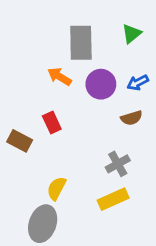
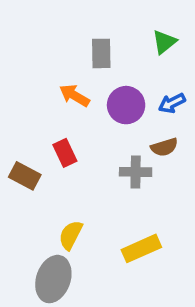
gray rectangle: (81, 43) -> (101, 53), size x0.7
gray cross: (118, 164) -> (136, 172), moved, turned 30

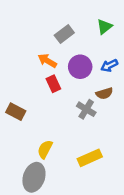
gray rectangle: (101, 53) -> (64, 34), turned 54
red rectangle: (65, 153) -> (53, 84), moved
gray cross: (136, 172) -> (86, 109), turned 30

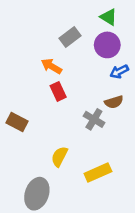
green triangle: (104, 27) -> (109, 17), moved, turned -49
purple circle: (80, 67) -> (107, 45), moved
yellow semicircle: (45, 149) -> (59, 157), moved

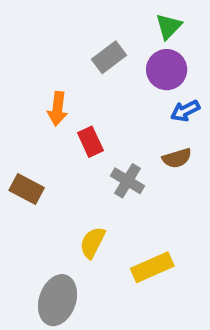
green triangle: (109, 17) -> (169, 26), turned 42
orange arrow: (51, 66) -> (58, 109), moved, turned -114
gray cross: (94, 119) -> (127, 181), moved

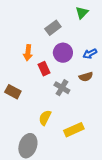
purple circle: (167, 70) -> (63, 53), moved

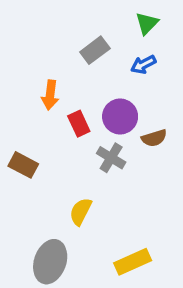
purple circle: (63, 53) -> (120, 117), moved
blue arrow: (90, 54) -> (143, 65), moved
yellow rectangle: (74, 130) -> (133, 262), moved

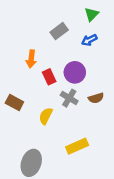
brown semicircle: (154, 138) -> (96, 98), moved
yellow semicircle: (81, 212) -> (46, 116), moved
yellow rectangle: (133, 262) -> (77, 146), moved

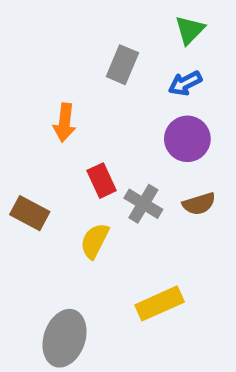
gray rectangle: (59, 31) -> (122, 65), turned -30
purple circle: (75, 72) -> (187, 139), moved
red rectangle: (49, 77) -> (102, 181), moved

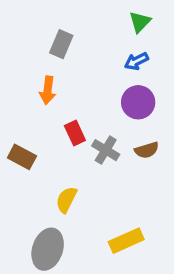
gray rectangle: (122, 65) -> (61, 44), moved
yellow semicircle: (95, 241) -> (66, 200), moved
yellow rectangle: (160, 303) -> (126, 241), moved

